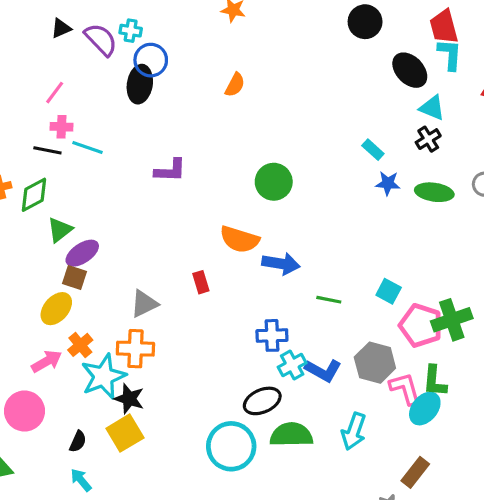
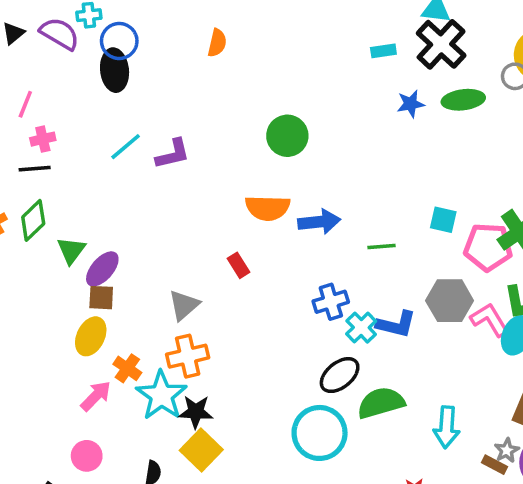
black cross: (428, 139) -> (441, 44), size x1.8
cyan line: (87, 147) -> (126, 147), moved, turned -44
cyan rectangle: (373, 150) -> (383, 51), moved, turned -35
pink circle: (24, 411) -> (87, 456), size x0.7
cyan arrow: (354, 431) -> (447, 427), moved

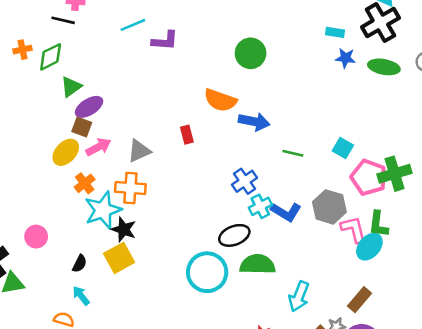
cyan rectangle: (383, 51) -> (335, 32), moved
blue cross: (331, 302) -> (244, 181), turned -35
pink arrow: (96, 396) -> (98, 147), moved

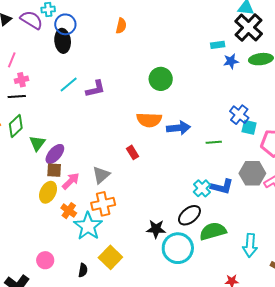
blue cross: (244, 181) -> (239, 115), moved
black star: (124, 229) -> (156, 229), moved

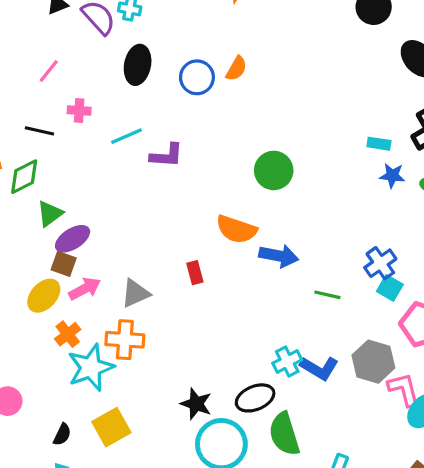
blue circle: (65, 24) -> (197, 77), moved
pink cross: (22, 80) -> (79, 110), moved
green semicircle: (213, 231) -> (284, 434), turned -108

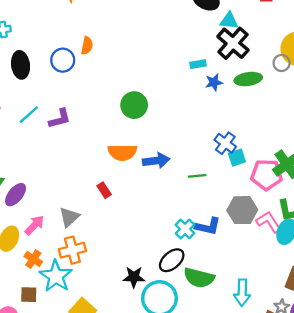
brown square: (64, 264) -> (29, 295), moved
cyan square: (390, 288) -> (237, 158), turned -30
green semicircle: (284, 434) -> (199, 278), turned -40

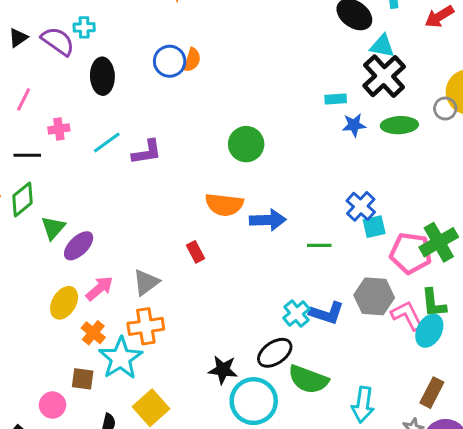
blue circle: (63, 60) -> (170, 61), moved

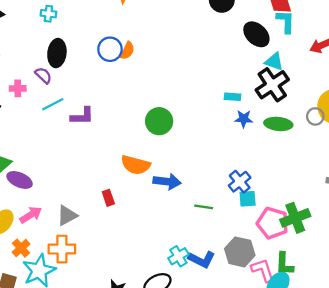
purple semicircle: (58, 41) -> (43, 75), moved, size x0.7
purple ellipse: (79, 246) -> (20, 180), turned 60

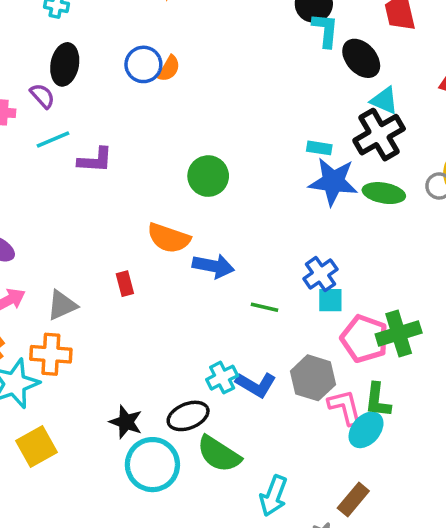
cyan L-shape: (286, 21) -> (325, 30), moved
blue star: (244, 119) -> (333, 182), size x1.8

